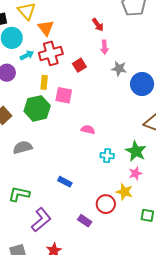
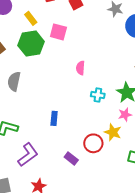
yellow rectangle: (44, 82) -> (31, 18), moved, turned -48
pink semicircle: (88, 130) -> (80, 68), turned -104
gray semicircle: (23, 147) -> (14, 81), turned -66
blue rectangle: (65, 182) -> (54, 118), turned 64

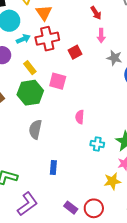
gray semicircle: (14, 81) -> (35, 129), moved
yellow star: (113, 132) -> (112, 181), turned -30
red circle: (93, 143) -> (94, 208), moved

